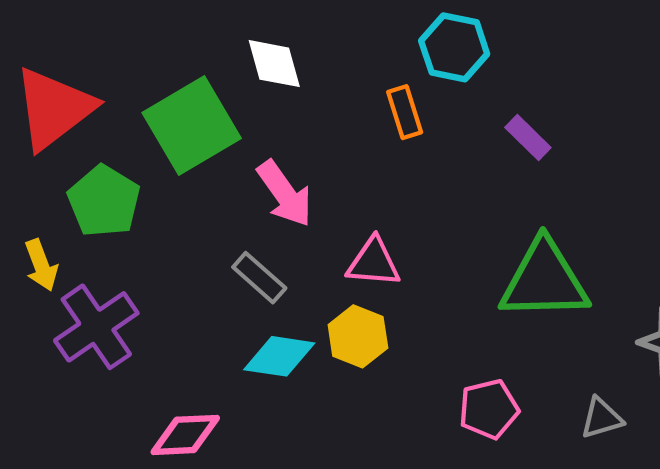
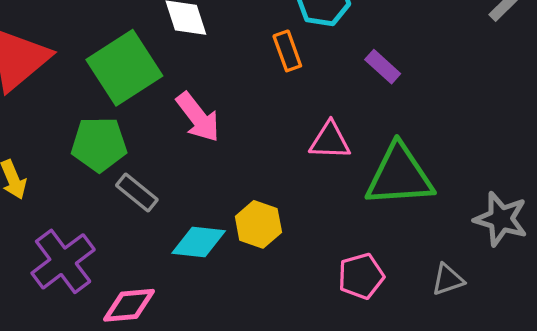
green pentagon: (104, 201) -> (99, 144), moved, turned -30
pink triangle: (374, 262) -> (330, 141), moved
gray rectangle: (259, 278) -> (137, 192), moved
purple cross: (96, 327) -> (63, 261), moved

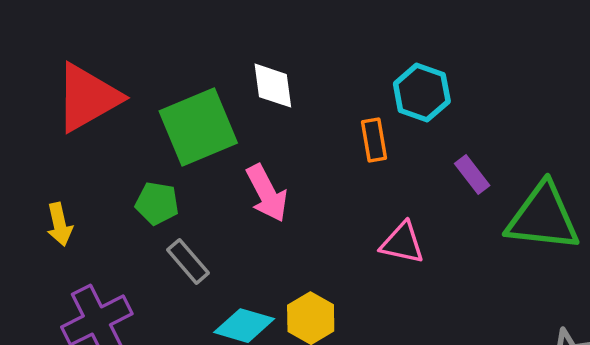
green pentagon: (99, 144) -> (157, 203), size x0.7
green triangle: (400, 175) -> (543, 217), moved

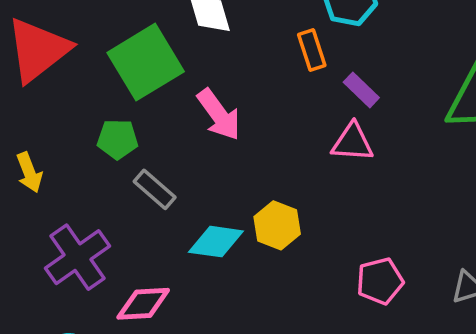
purple rectangle: (472, 175) -> (361, 90), moved

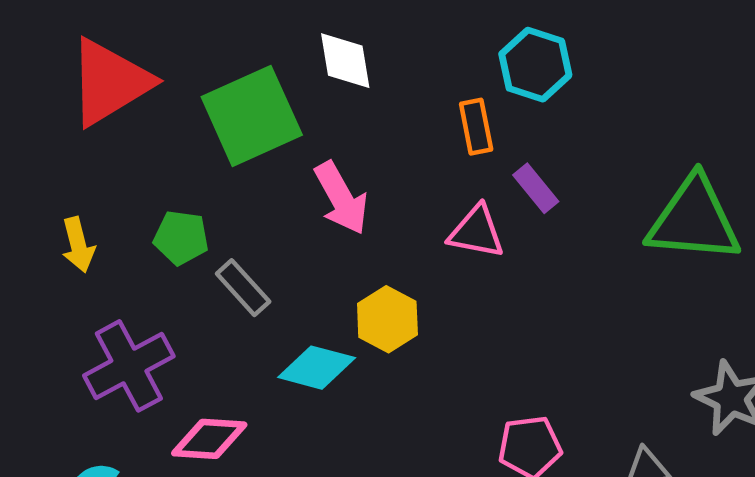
green pentagon: (118, 139) -> (181, 238), moved
pink triangle: (352, 142) -> (476, 232), moved
yellow hexagon: (277, 225) -> (387, 319), moved

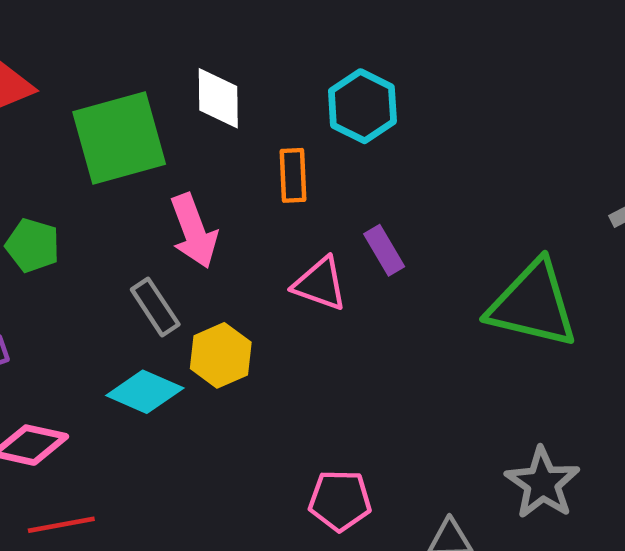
cyan hexagon: (535, 65) -> (362, 106), moved
orange rectangle: (476, 127) -> (293, 175), moved
gray rectangle: (243, 288) -> (155, 307), moved

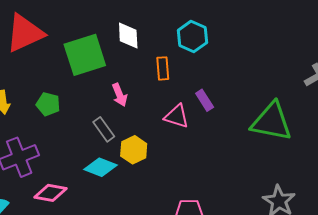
pink arrow: (194, 231) -> (120, 95), size x0.7

